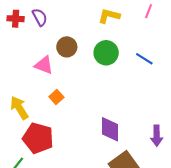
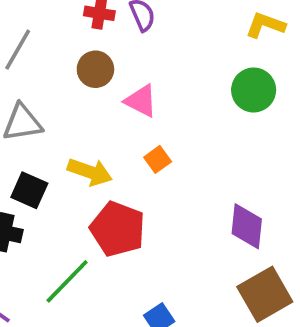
brown circle: (67, 47) -> (95, 69), moved
yellow arrow: (19, 108) -> (90, 172), turned 135

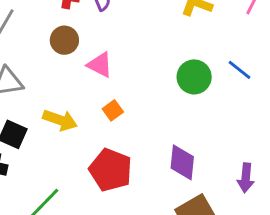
green circle: (254, 90) -> (194, 77), moved
red pentagon: (118, 229) -> (111, 170), moved

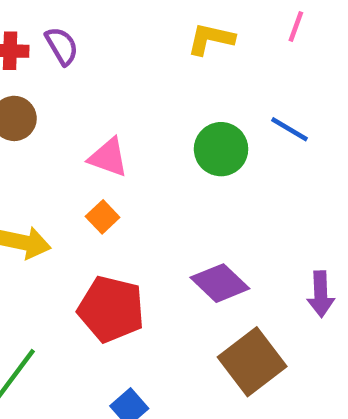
pink triangle: (100, 65) -> (108, 157), moved
purple diamond: (182, 162) -> (220, 283), turned -45

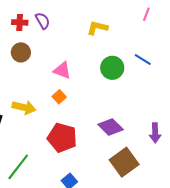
yellow L-shape: (211, 39) -> (97, 28), moved

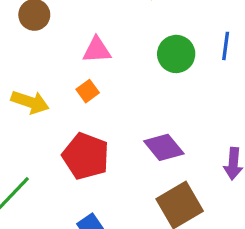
blue line: (143, 60) -> (226, 46), turned 60
pink triangle: (62, 70) -> (97, 50), turned -30

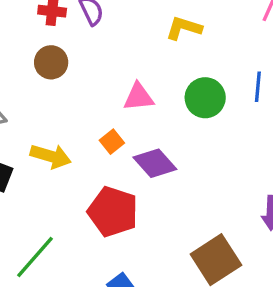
pink triangle: (97, 50) -> (139, 97), moved
purple diamond: (164, 147) -> (155, 163), moved

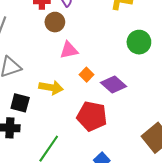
brown circle: (51, 62) -> (55, 22), moved
pink triangle: (139, 97) -> (69, 50), moved

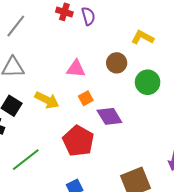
brown circle: (55, 22) -> (117, 63), moved

